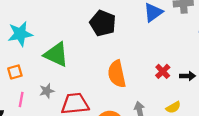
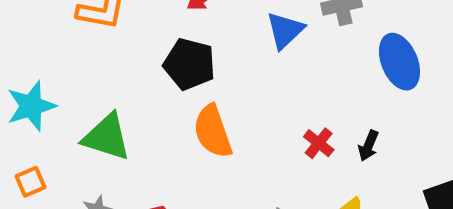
orange semicircle: (117, 74) -> (213, 131), moved
black arrow: (188, 76) -> (368, 146), turned 120

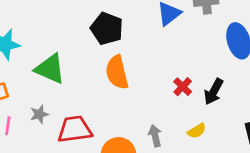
black arrow: (368, 146) -> (214, 92), size x1.4

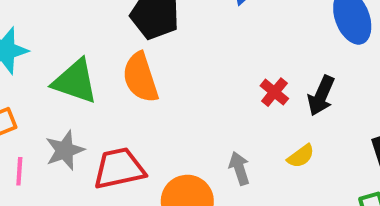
orange semicircle: (117, 72) -> (140, 77), moved
gray star: (39, 114) -> (65, 150), size x1.4

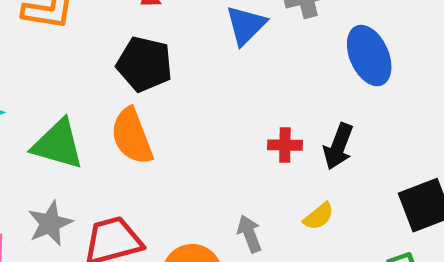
red cross: (274, 92) -> (285, 145), turned -36

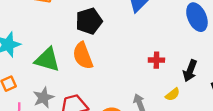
black pentagon: (144, 64) -> (89, 21), turned -30
black arrow: (338, 146) -> (190, 71), moved

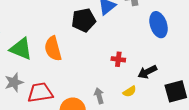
black pentagon: (89, 21) -> (84, 20), moved
black arrow: (190, 71) -> (147, 72), turned 36

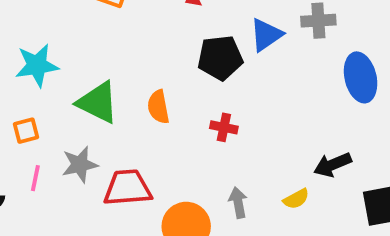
orange semicircle: (53, 49) -> (158, 107), size x0.7
red cross: (118, 59) -> (224, 127), moved

